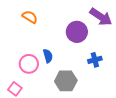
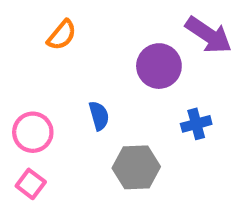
orange semicircle: (30, 17) -> (62, 35), turned 98
pink circle: (29, 64) -> (33, 132), moved

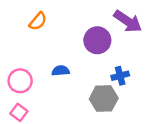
blue semicircle: (99, 116) -> (61, 71), turned -78
gray hexagon: (136, 167) -> (104, 99), moved

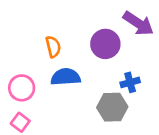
orange semicircle: (38, 21) -> (53, 47), moved, turned -54
blue semicircle: (61, 71) -> (66, 77), size x1.5

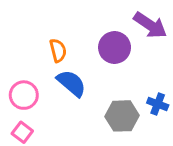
blue semicircle: (66, 77) -> (71, 83), turned 44
blue cross: (130, 82) -> (158, 104), moved, turned 36

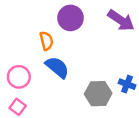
purple circle: (115, 47) -> (71, 18), moved

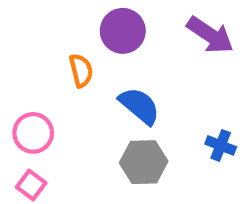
blue semicircle: (57, 67) -> (139, 106), moved
gray hexagon: (98, 94) -> (144, 162), moved

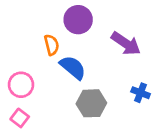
purple arrow: (210, 35) -> (126, 44), moved
blue semicircle: (139, 106) -> (73, 67), moved

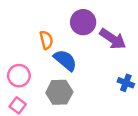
purple circle: (78, 20) -> (83, 22), moved
gray hexagon: (91, 103) -> (59, 92), moved

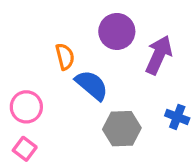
purple arrow: (113, 39) -> (159, 55), turned -100
gray hexagon: (59, 92) -> (122, 129), moved

